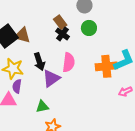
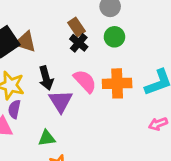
pink semicircle: (69, 62) -> (85, 81), turned -54
orange cross: (106, 66) -> (117, 83), moved
purple triangle: (51, 78) -> (61, 101), turned -30

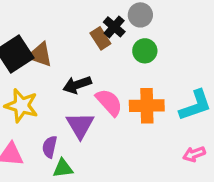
black cross: (79, 43) -> (114, 27), moved
black arrow: (46, 78) -> (77, 85), moved, turned 85
purple semicircle: (14, 109) -> (50, 147), moved

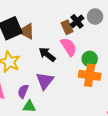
green circle: (145, 51) -> (90, 59), moved
black arrow: (77, 85) -> (47, 54), turned 48
pink semicircle: (109, 102) -> (69, 47), moved

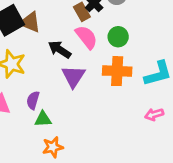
green circle: (90, 59) -> (118, 37), moved
purple triangle: (45, 81) -> (73, 76), moved

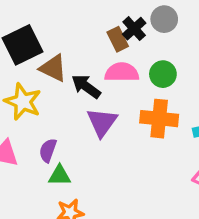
brown triangle: (30, 22) -> (53, 68), moved
pink semicircle: (86, 37) -> (122, 72), turned -55

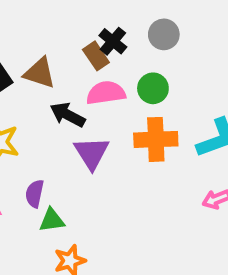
gray circle: (164, 19) -> (164, 34), moved
brown triangle: (53, 68) -> (40, 73), moved

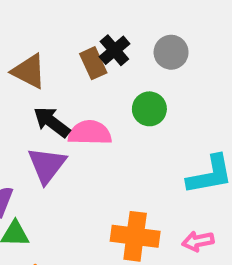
pink semicircle: (106, 93) -> (90, 133), moved
orange cross: (156, 139) -> (135, 236), moved
purple triangle: (91, 153) -> (47, 165), moved

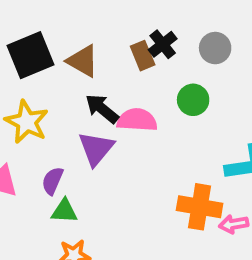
orange cross: (135, 236) -> (200, 207), moved

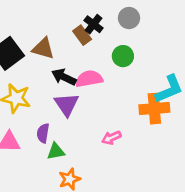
orange cross: (200, 207) -> (154, 109), moved
pink arrow: (234, 224) -> (111, 138), moved

